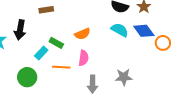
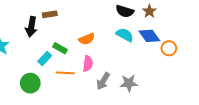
black arrow: (20, 30) -> (31, 27), moved
gray arrow: (93, 84) -> (103, 81), moved, turned 30

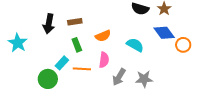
brown rectangle: (50, 14) -> (75, 22), moved
cyan semicircle: (125, 35) -> (135, 45), moved
green rectangle: (60, 48) -> (77, 45), turned 40
cyan rectangle: (45, 58) -> (62, 63), moved

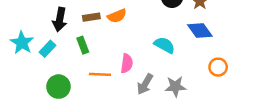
orange semicircle: (103, 36) -> (117, 16), moved
green rectangle: (77, 45) -> (83, 45), moved
orange circle: (183, 45) -> (218, 67), moved
cyan rectangle: (62, 63) -> (48, 49), moved

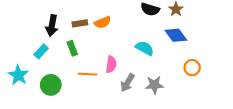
cyan star: (22, 43) -> (18, 75), moved

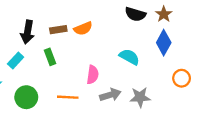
blue diamond: (176, 35) -> (164, 43), turned 65
orange line: (87, 74) -> (68, 97), moved
gray arrow: (127, 83) -> (110, 95), turned -138

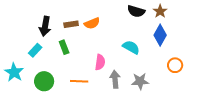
gray arrow: (110, 95) -> (115, 79), turned -78

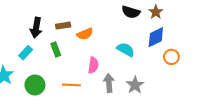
orange semicircle: (92, 23) -> (85, 34), moved
blue diamond: (160, 35) -> (156, 37), turned 35
orange circle: (175, 65) -> (171, 57), moved
gray star: (140, 81) -> (135, 85), turned -30

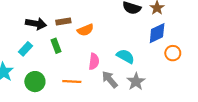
black arrow: (36, 28) -> (36, 24), turned -90
cyan semicircle: (126, 50) -> (125, 56), moved
gray arrow: (109, 83) -> (110, 79), turned -36

